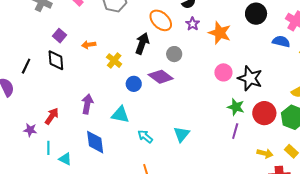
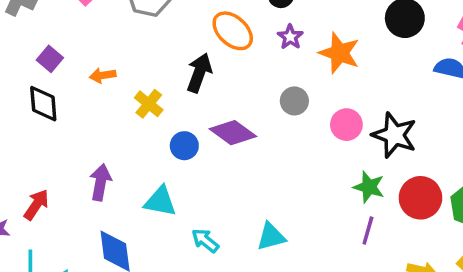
gray circle: (174, 54) -> (294, 101), moved
cyan triangle: (182, 134) -> (271, 237), turned 36

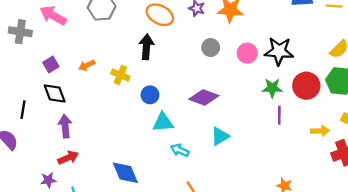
purple square: (50, 59) -> (51, 64), turned 35
purple diamond: (233, 133) -> (204, 97), moved
purple arrow: (100, 182) -> (65, 126), moved
cyan triangle: (160, 201) -> (163, 122), moved
red arrow: (36, 205) -> (68, 158), turned 48

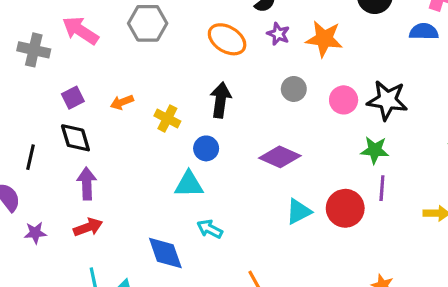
black arrow: (146, 47) -> (220, 100), moved
red circle: (306, 86) -> (345, 208), moved
cyan triangle: (163, 122) -> (189, 184), moved
cyan arrow: (180, 150) -> (210, 229), moved
purple star: (48, 180) -> (35, 233), moved

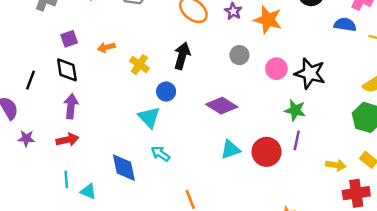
cyan triangle: (189, 184) -> (149, 117), turned 40

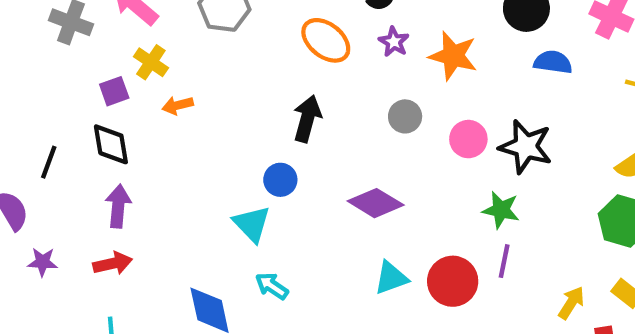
blue semicircle: (345, 25) -> (553, 62), moved
yellow cross: (139, 65) -> (151, 62), moved
yellow arrow: (336, 165) -> (571, 303), turned -66

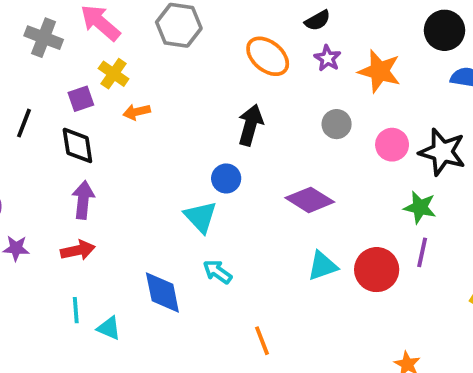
black line: (49, 162) -> (24, 123), moved

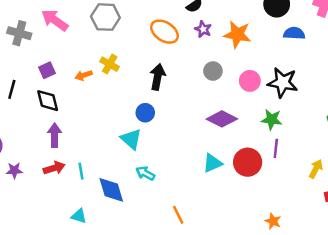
yellow cross: (114, 74) -> (110, 64), moved
purple diamond: (310, 200) -> (222, 119), moved
cyan line: (76, 310) -> (81, 171), moved

